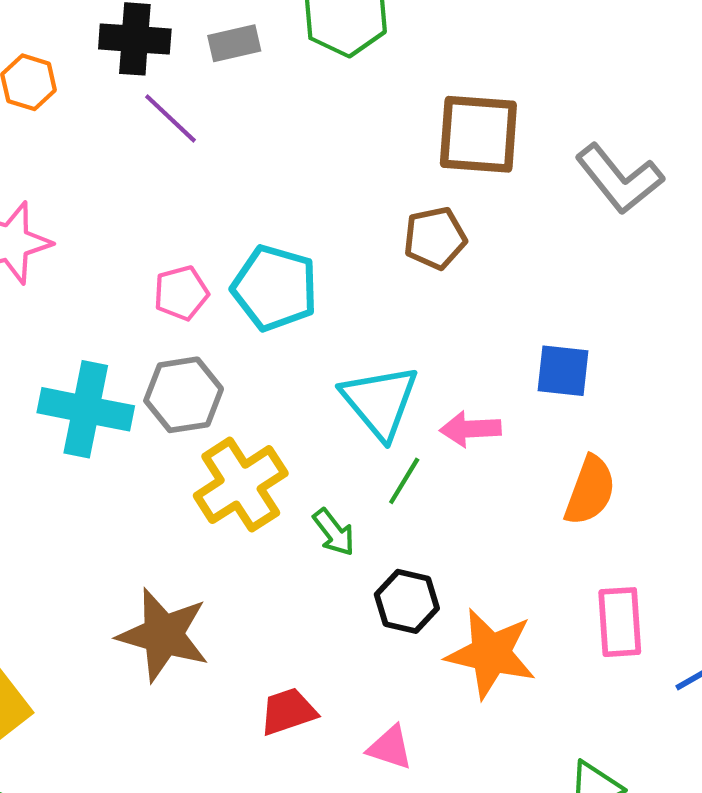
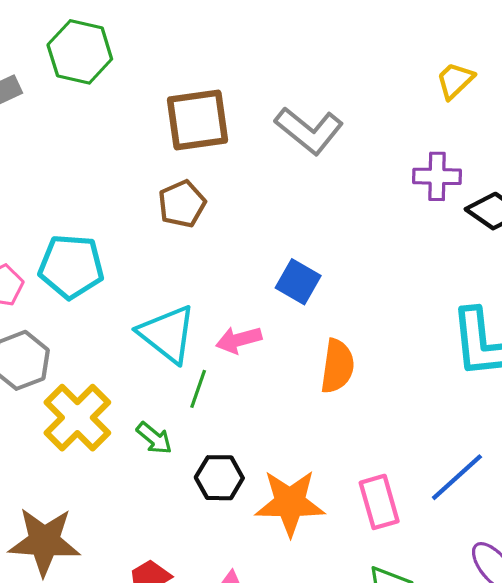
blue square: (563, 371) -> (298, 282), turned 36
pink rectangle: (620, 622) -> (379, 502), moved

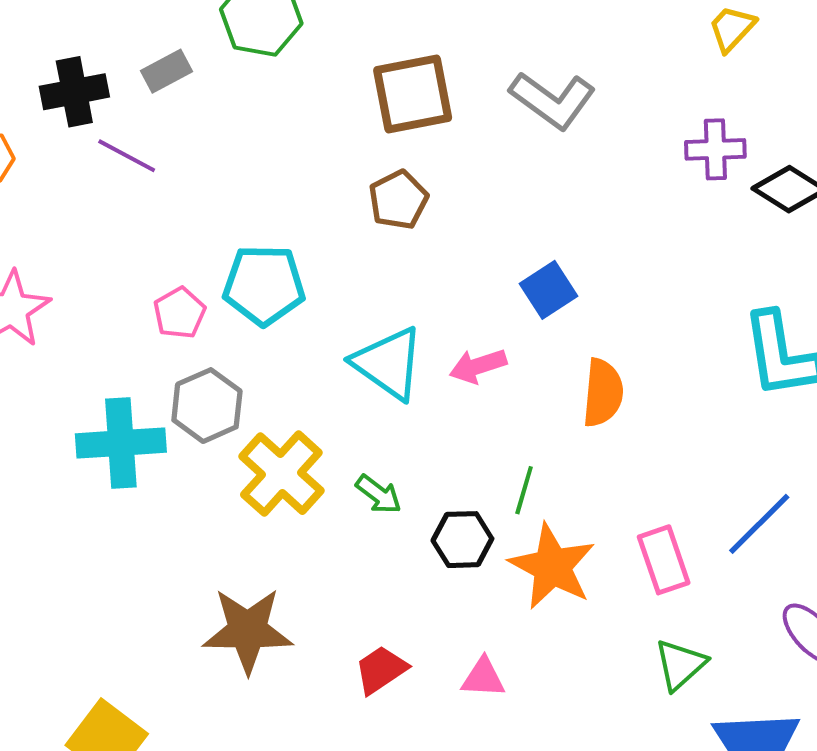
blue square: (298, 282) -> (548, 290), turned 30
green line: (198, 389) -> (524, 490), moved
orange star: (290, 503) -> (552, 567), turned 30

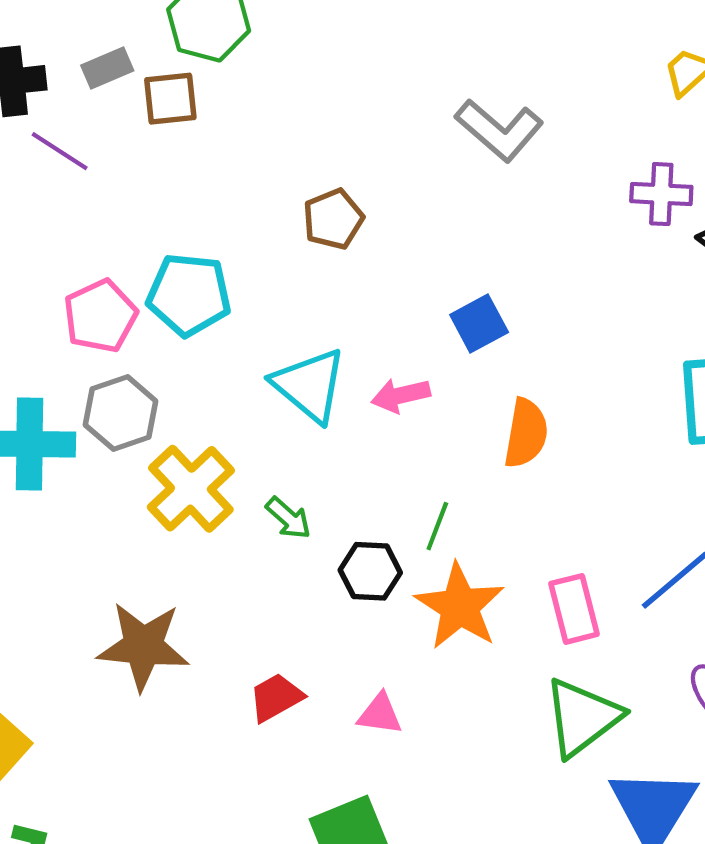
brown square: (413, 94) -> (170, 99), moved, size x0.7
pink pentagon: (180, 313) -> (100, 316), size x1.4
green triangle: (680, 665) -> (582, 717), size x1.5

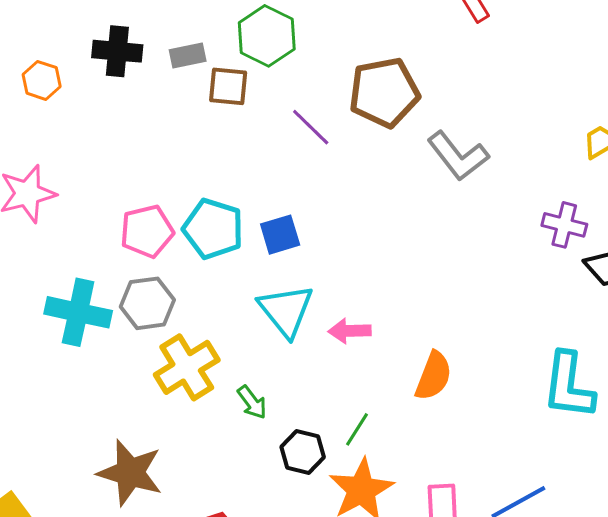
purple line: (60, 151) -> (311, 127), moved
brown pentagon: (333, 219) -> (384, 92), moved, size x1.6
blue square: (479, 324) -> (280, 235), moved

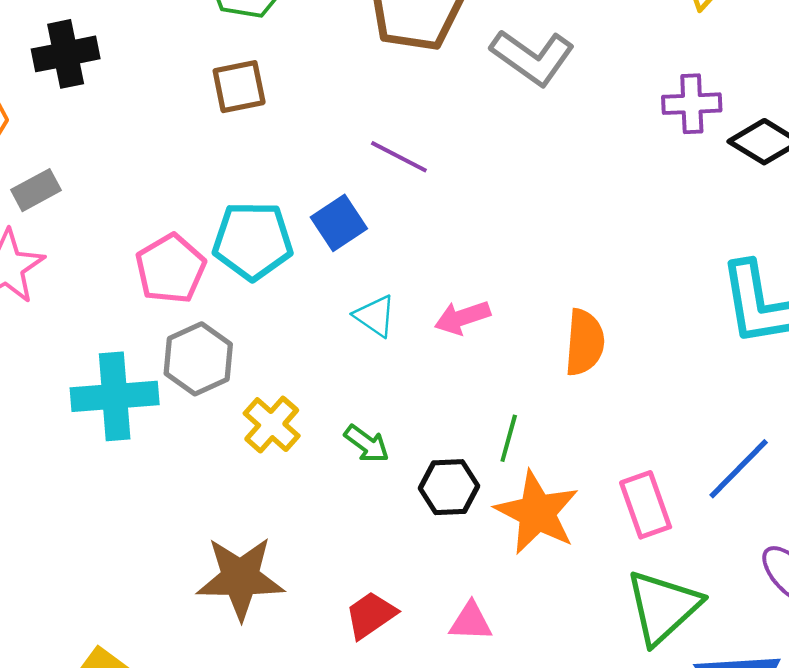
gray rectangle: (188, 55) -> (36, 190), moved
brown square: (228, 86) -> (239, 87), moved
purple line: (311, 127) -> (399, 157), moved
cyan triangle: (286, 311) -> (375, 316), size x0.6
yellow cross: (187, 367) -> (272, 425), size x0.7

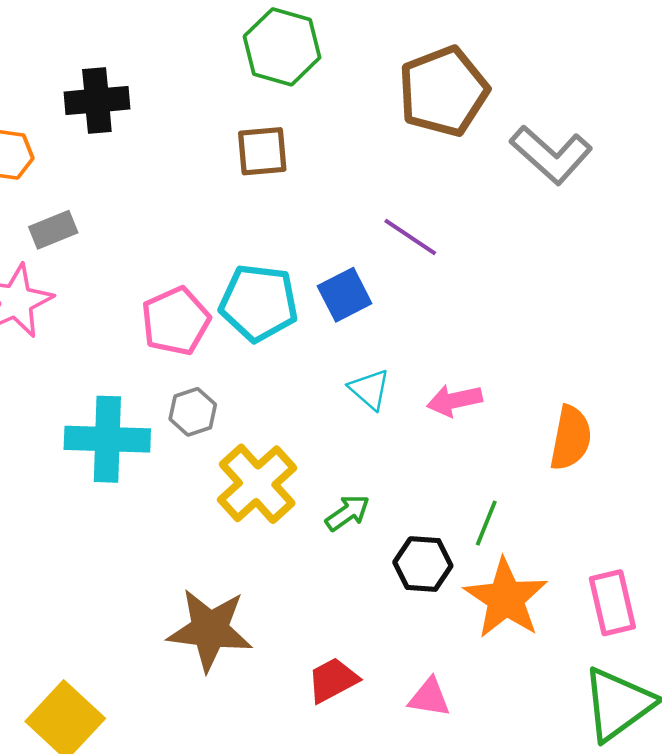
gray hexagon: (198, 359) -> (193, 412), size x0.7
yellow cross: (272, 425) -> (257, 484), size x1.4
green arrow: (367, 444) -> (347, 513), turned -78

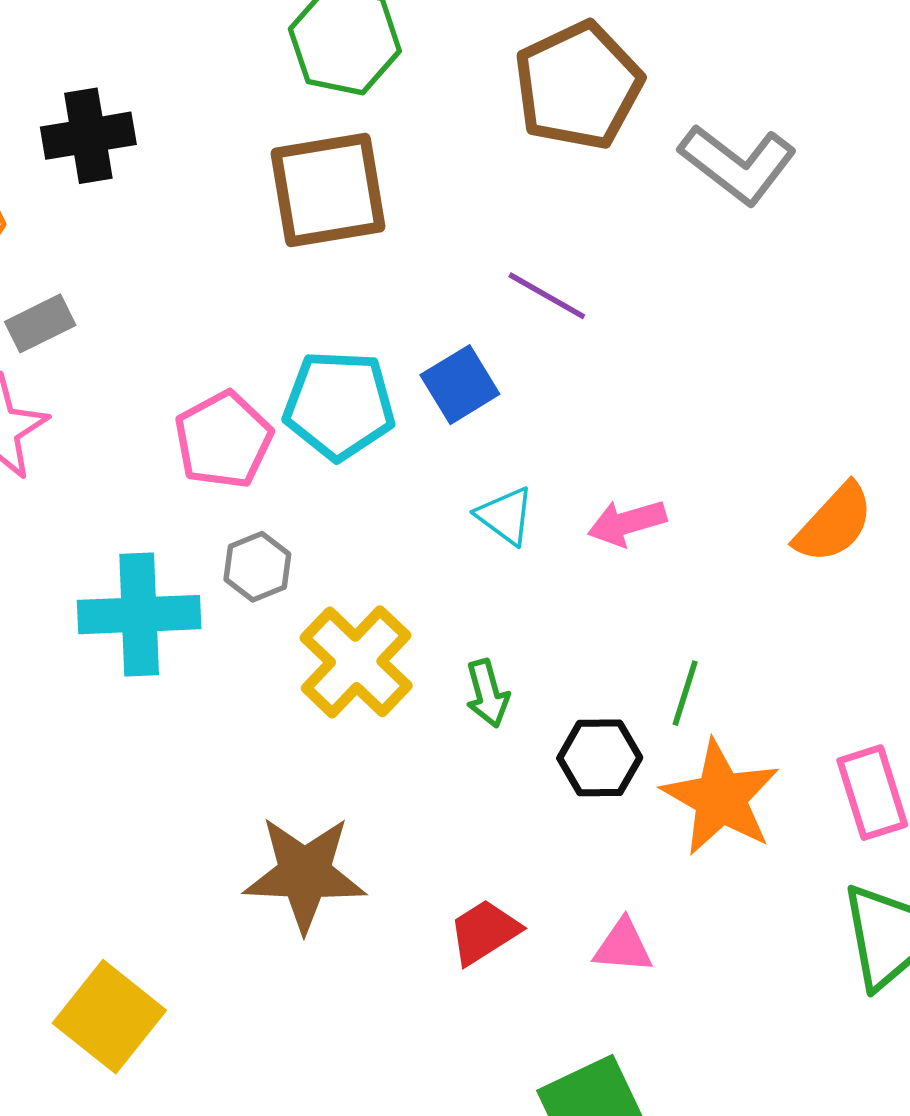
brown square: (262, 151) -> (328, 190), size x1.6
orange semicircle: (571, 438) -> (834, 523), moved, turned 36
green arrow: (347, 513) -> (487, 693), turned 114

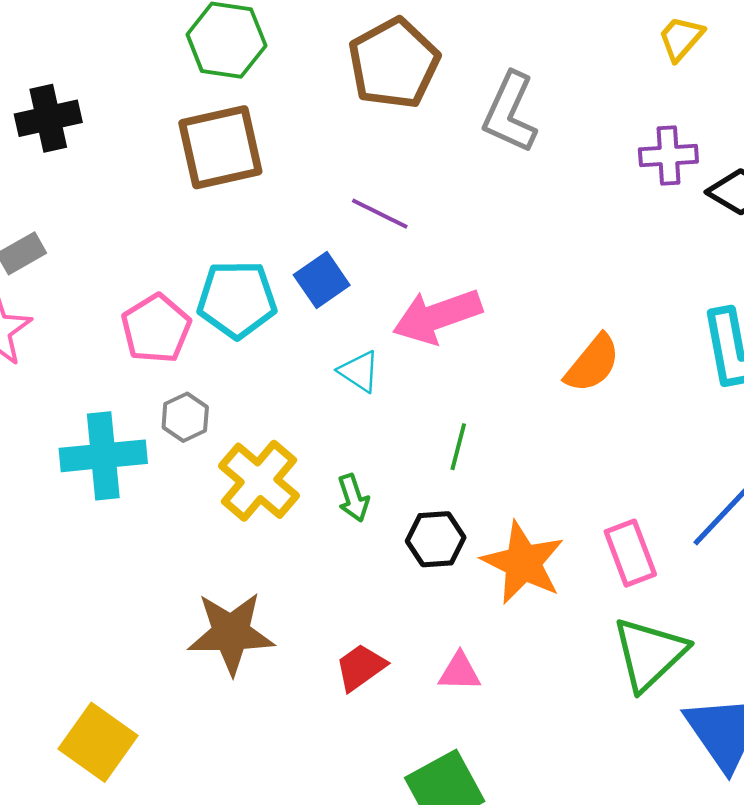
gray L-shape: (738, 164) -> (510, 113), turned 80
pink arrow: (627, 523) -> (437, 316), moved, size x1.6
green line: (685, 693) -> (458, 447), moved

